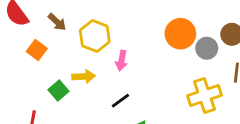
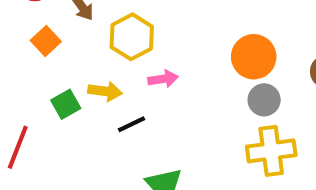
gray circle: (207, 48) -> (264, 100), moved
pink arrow: (122, 61) -> (163, 79), turned -120
black line: (120, 101) -> (131, 124), moved

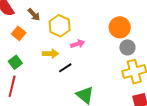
green square: (66, 104) -> (15, 62), moved

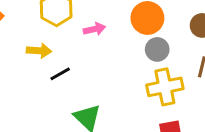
pink arrow: (78, 44) -> (94, 29), moved

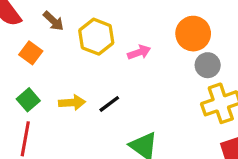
yellow arrow: (39, 51) -> (72, 103), moved

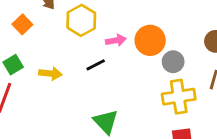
orange circle: (193, 34) -> (150, 40), moved
black line: (109, 104) -> (96, 65), moved

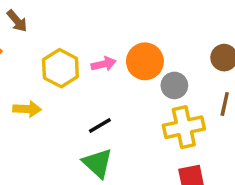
yellow hexagon: (81, 20) -> (60, 68), moved
black line: (96, 65) -> (100, 125), moved

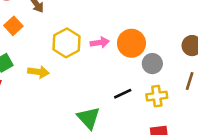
black line: (100, 125) -> (123, 94), moved
yellow cross: (184, 127) -> (157, 96), size x0.7

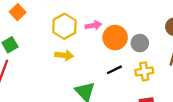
orange circle: (131, 43) -> (115, 38), moved
yellow arrow: (38, 72) -> (64, 55), moved

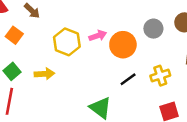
gray circle: (140, 43) -> (153, 29), moved
yellow arrow: (64, 55) -> (44, 74), moved

